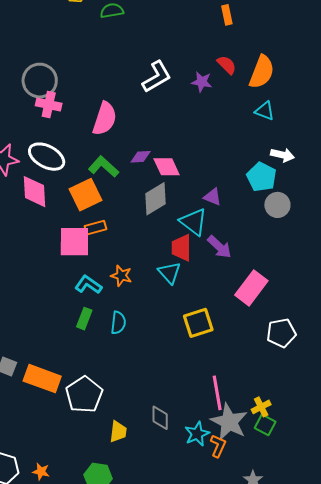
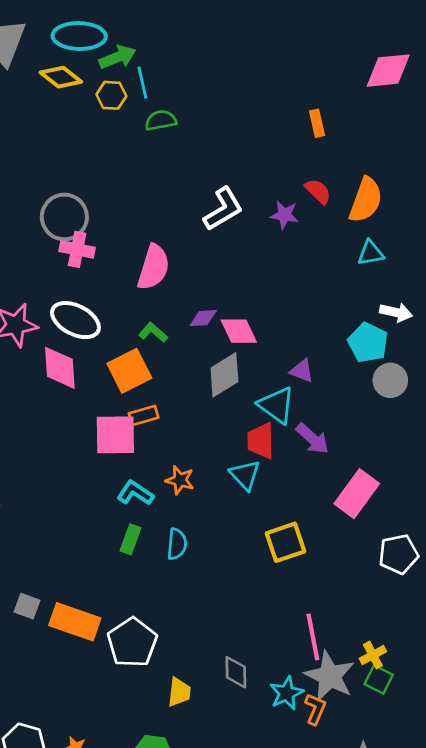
cyan triangle: (265, 111) -> (371, 253), turned -30
green L-shape: (104, 167) -> (153, 332), size x0.7

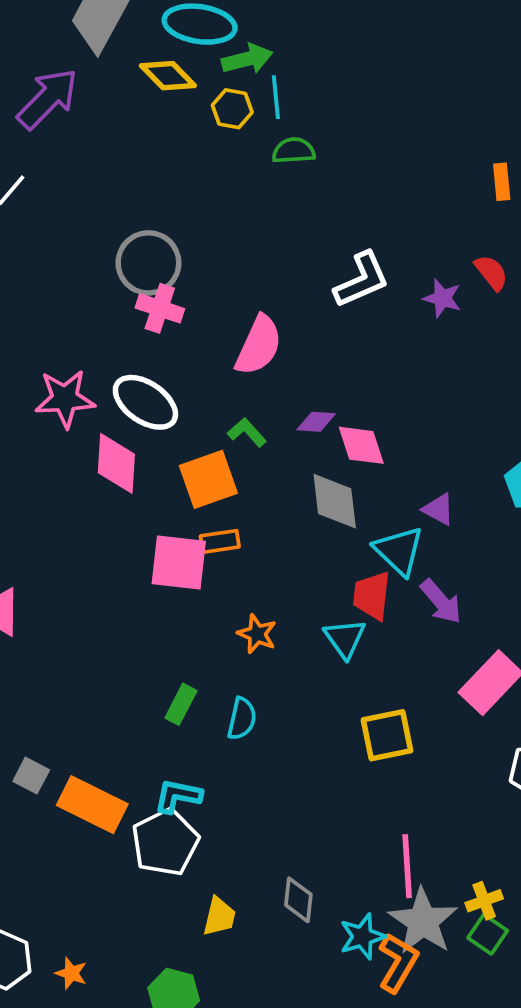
gray diamond: (224, 375) -> (335, 501), turned -72
cyan L-shape: (135, 493) -> (178, 796), moved, turned -30
orange L-shape: (315, 709) -> (398, 963), size x1.4

